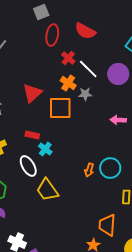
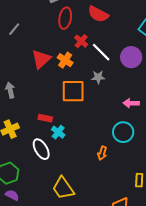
orange cross: (68, 83) -> (65, 60), moved
red triangle: (32, 93) -> (41, 59), moved
cyan circle: (110, 168) -> (123, 132), moved
yellow trapezoid: (47, 190) -> (63, 188), moved

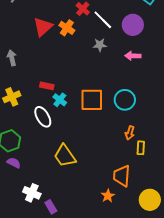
orange square: (73, 91) -> (92, 100), moved
pink arrow: (131, 103) -> (133, 56), moved
orange arrow: (102, 153) -> (130, 133), moved

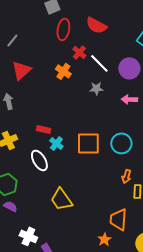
red triangle: (43, 27) -> (21, 70), moved

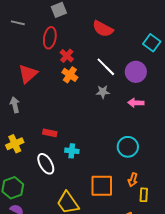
red ellipse: (63, 29) -> (50, 38), moved
gray line: (12, 40) -> (18, 23), moved, turned 64
red cross: (79, 52) -> (67, 56), moved
cyan cross: (56, 143) -> (72, 151), moved, turned -32
orange square: (88, 143) -> (102, 186), moved

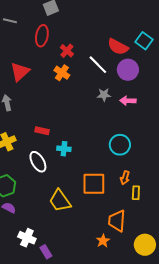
red semicircle: (103, 29) -> (118, 47), moved
red cross: (67, 56) -> (67, 51), moved
gray star: (103, 92) -> (104, 95), moved

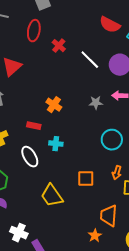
red semicircle: (118, 47) -> (110, 25), moved
orange cross: (62, 73) -> (54, 105), moved
gray star: (104, 95) -> (96, 103), moved
orange square: (94, 184) -> (86, 179), size x0.7

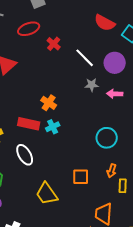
red ellipse: (34, 31) -> (29, 29), turned 60
gray star: (96, 103) -> (92, 85), moved
red rectangle: (34, 126) -> (29, 124), size x1.5
cyan cross: (56, 144) -> (53, 127), moved, turned -32

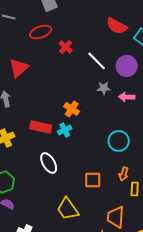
orange cross: (49, 103) -> (72, 109), moved
white ellipse: (25, 155) -> (49, 163), moved
yellow trapezoid: (47, 194) -> (68, 209), moved

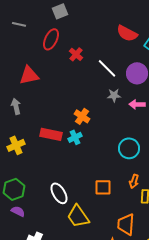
red ellipse: (41, 32) -> (51, 39), turned -45
red triangle: (19, 68) -> (29, 75), turned 30
white ellipse: (49, 163) -> (59, 193), moved

